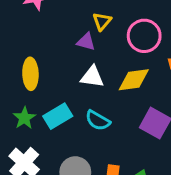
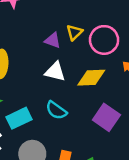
yellow triangle: (102, 21) -> (74, 32), moved
cyan rectangle: (58, 116) -> (19, 118), moved

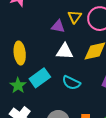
cyan rectangle: (19, 118) -> (40, 78), moved

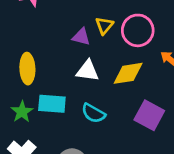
cyan rectangle: (40, 78) -> (52, 104), turned 36

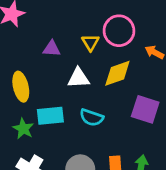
yellow triangle: (104, 26) -> (90, 42), moved
purple triangle: (81, 37) -> (52, 49), moved

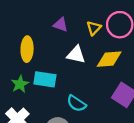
cyan semicircle: (92, 117) -> (76, 103), moved

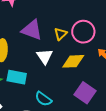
purple triangle: (61, 25) -> (32, 30), size x1.6
white triangle: (76, 55) -> (45, 56), turned 42

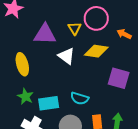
yellow diamond: (73, 61) -> (96, 51), turned 30
cyan rectangle: (17, 77) -> (49, 103), moved

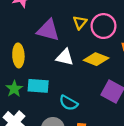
yellow triangle: (75, 28) -> (80, 22), moved
white triangle: (66, 56) -> (65, 57), turned -36
cyan rectangle: (49, 103) -> (38, 86), moved

